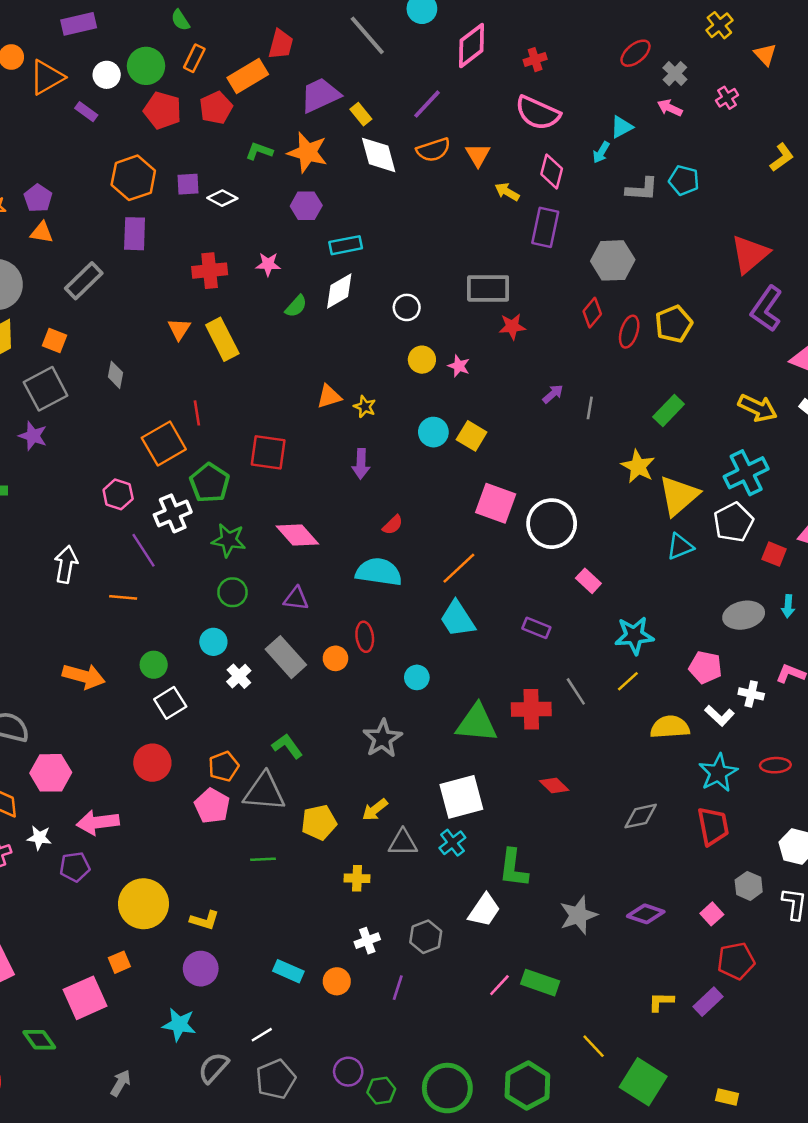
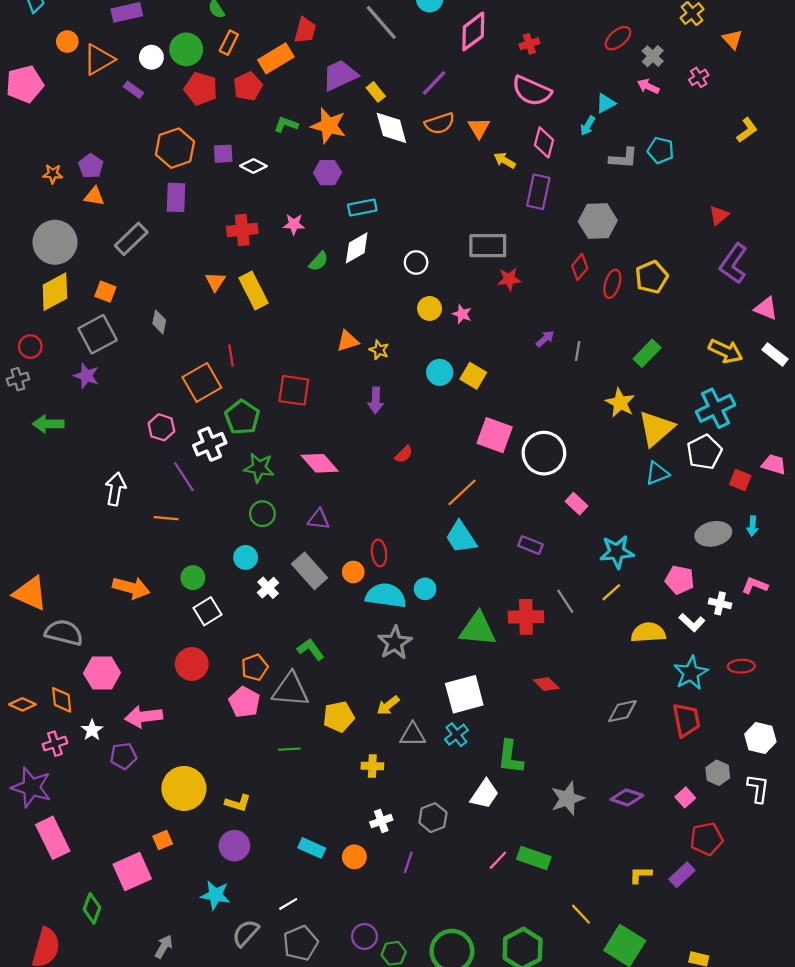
red triangle: (750, 254) -> (719, 215), size x0.6
cyan semicircle: (379, 572) -> (386, 596), moved
white star: (39, 838) -> (92, 730), turned 30
green diamond: (39, 1040) -> (92, 908), turned 56

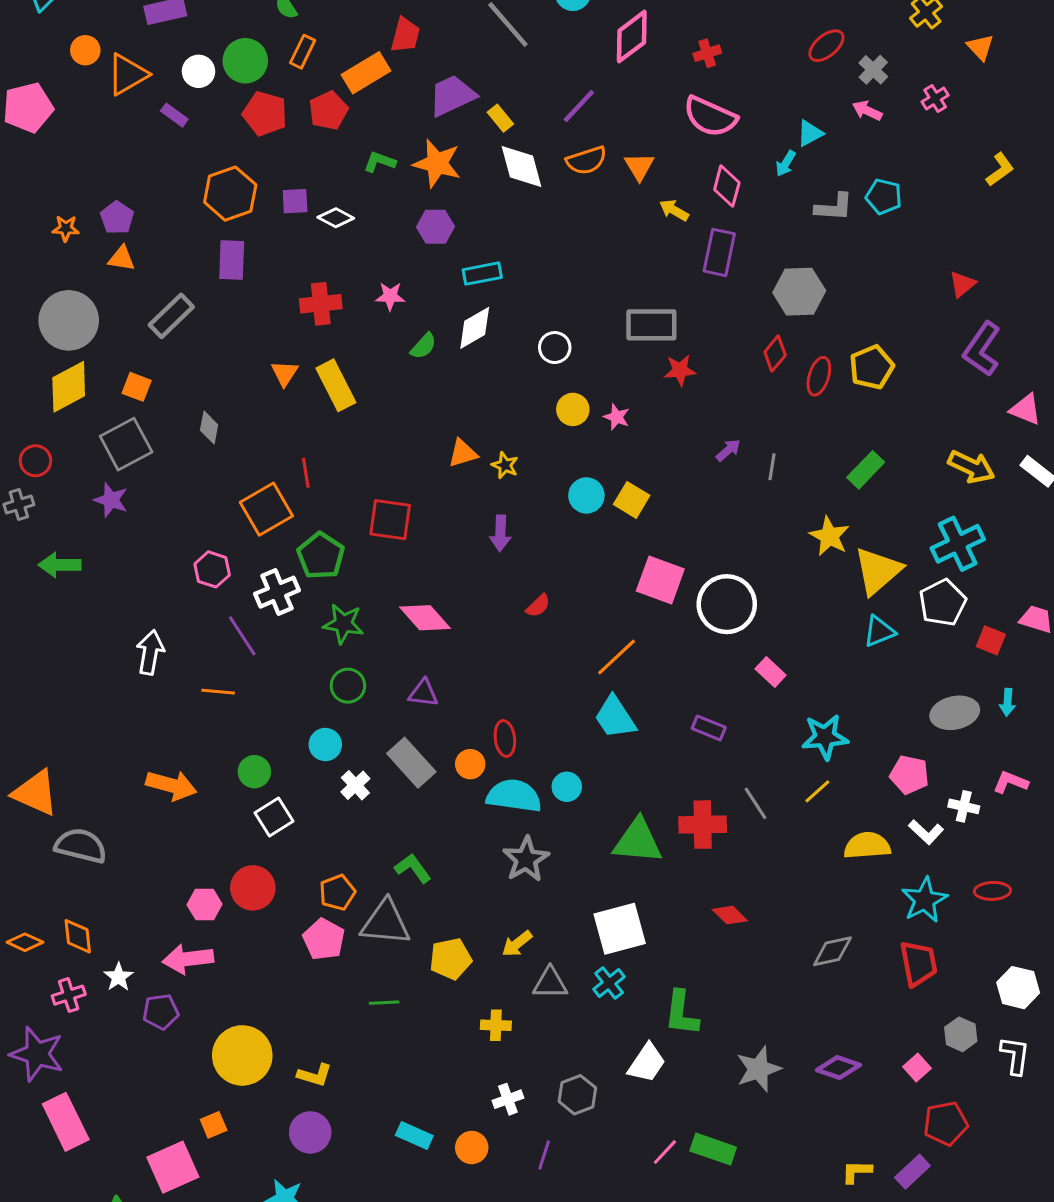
pink hexagon: (102, 673) -> (205, 905), moved, size x0.7

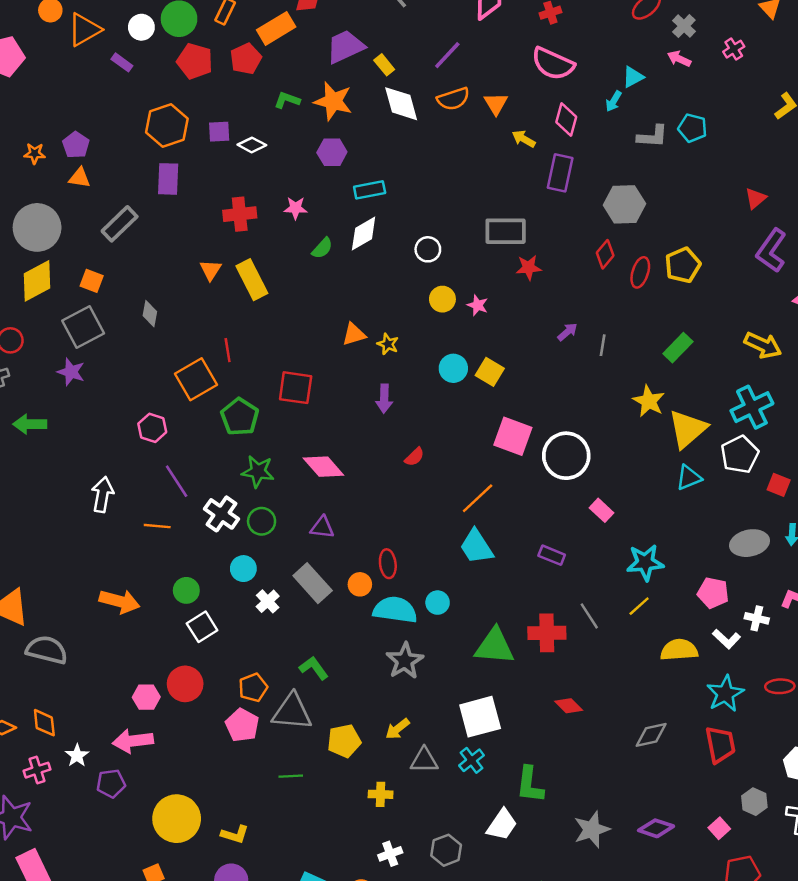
white cross: (277, 592) -> (222, 514), moved, turned -32

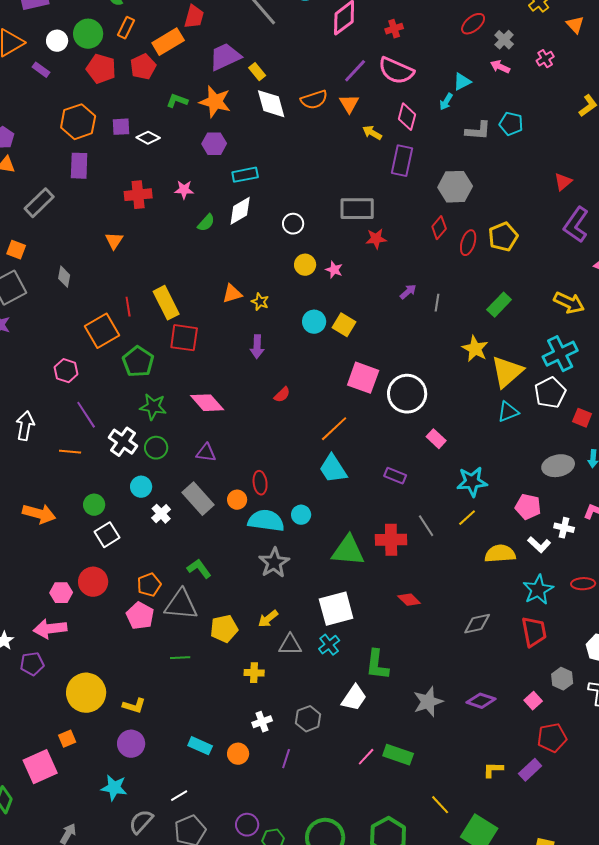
purple line: (447, 55) -> (355, 71), moved
yellow rectangle: (252, 280) -> (166, 303), moved

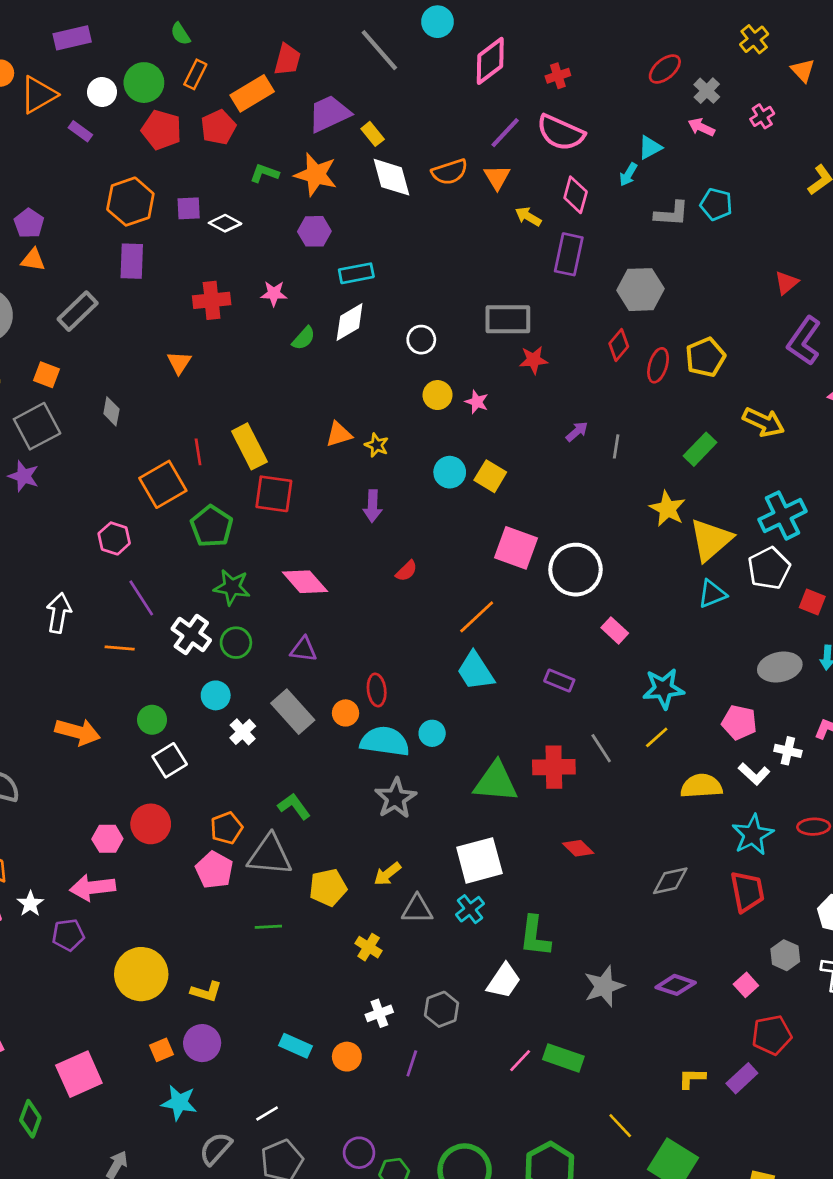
yellow arrow: (569, 303) -> (764, 422), moved
yellow cross: (254, 673) -> (369, 947), turned 30
orange square: (67, 739) -> (162, 1050), moved

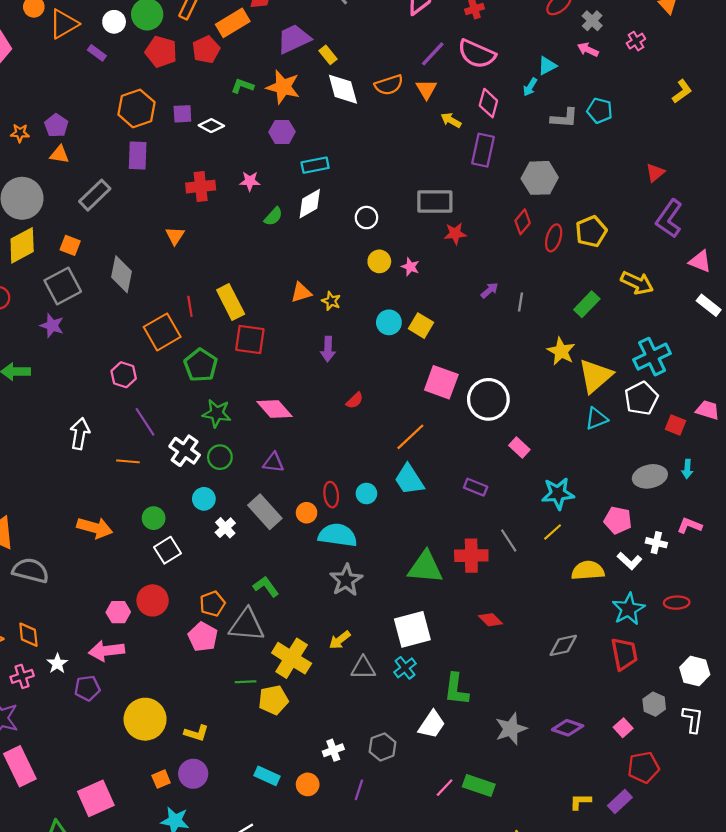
gray diamond: (111, 411) -> (122, 274), size x1.6
cyan circle: (432, 733) -> (366, 493), moved
yellow pentagon: (328, 888) -> (273, 700), moved
yellow cross: (369, 947) -> (292, 658), moved, size x1.8

